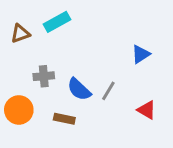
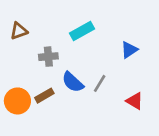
cyan rectangle: (57, 22) -> (82, 31), moved
gray cross: (44, 76) -> (48, 57), moved
brown rectangle: (64, 119) -> (44, 96), moved, turned -42

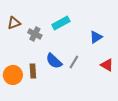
gray cross: (48, 57) -> (35, 34), moved, turned 32
brown rectangle: (44, 96) -> (33, 71), turned -64
red triangle: (135, 101) -> (107, 65), moved

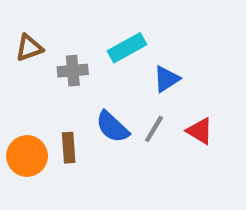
gray cross: (35, 34) -> (73, 71), turned -32
blue triangle: (96, 37) -> (167, 79), moved
red triangle: (107, 65) -> (200, 131), moved

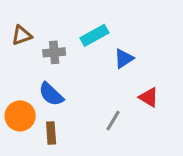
blue semicircle: (112, 127) -> (51, 94), moved
gray line: (154, 129) -> (113, 121), moved
brown rectangle: (69, 148) -> (51, 133), moved

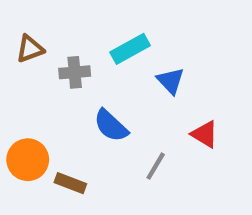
blue triangle: (124, 59) -> (171, 81), turned -40
blue semicircle: (51, 94) -> (111, 126), moved
brown rectangle: (51, 133) -> (70, 183), turned -65

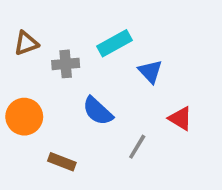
orange circle: (28, 160) -> (24, 117), moved

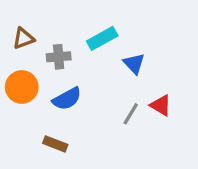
blue semicircle: (98, 111) -> (67, 99), moved, turned -72
orange circle: (24, 117) -> (22, 87), moved
gray line: (137, 147) -> (131, 114), moved

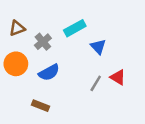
gray cross: (59, 57) -> (43, 42), turned -35

